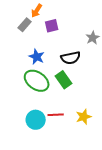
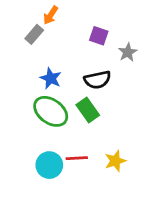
purple square: (52, 26) -> (99, 36), moved, turned 32

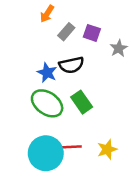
gray rectangle: (34, 34) -> (66, 32), moved
black semicircle: (97, 80) -> (71, 65), moved
cyan circle: (49, 165) -> (46, 153), size x1.4

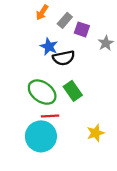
gray rectangle: (66, 32) -> (65, 20), moved
blue star: (47, 73) -> (49, 47), moved
red line: (71, 147) -> (50, 116), moved

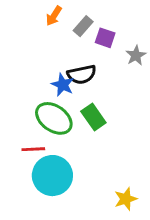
blue star: (49, 47) -> (63, 85), moved
red line: (50, 116) -> (33, 149), moved
yellow star: (96, 133) -> (126, 199), moved

